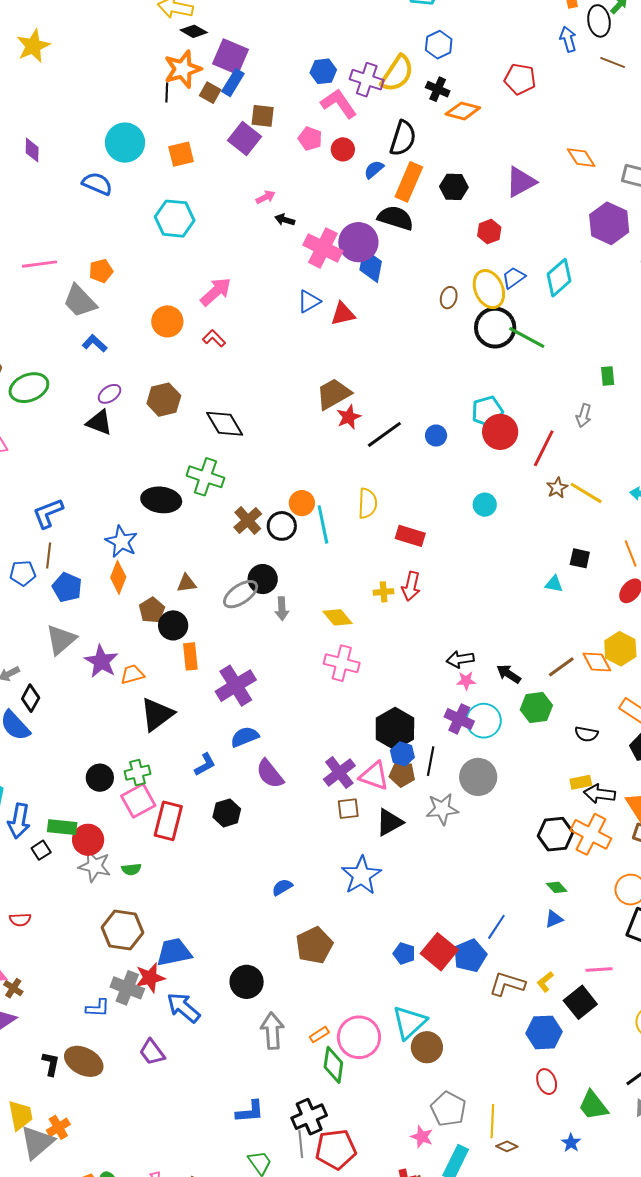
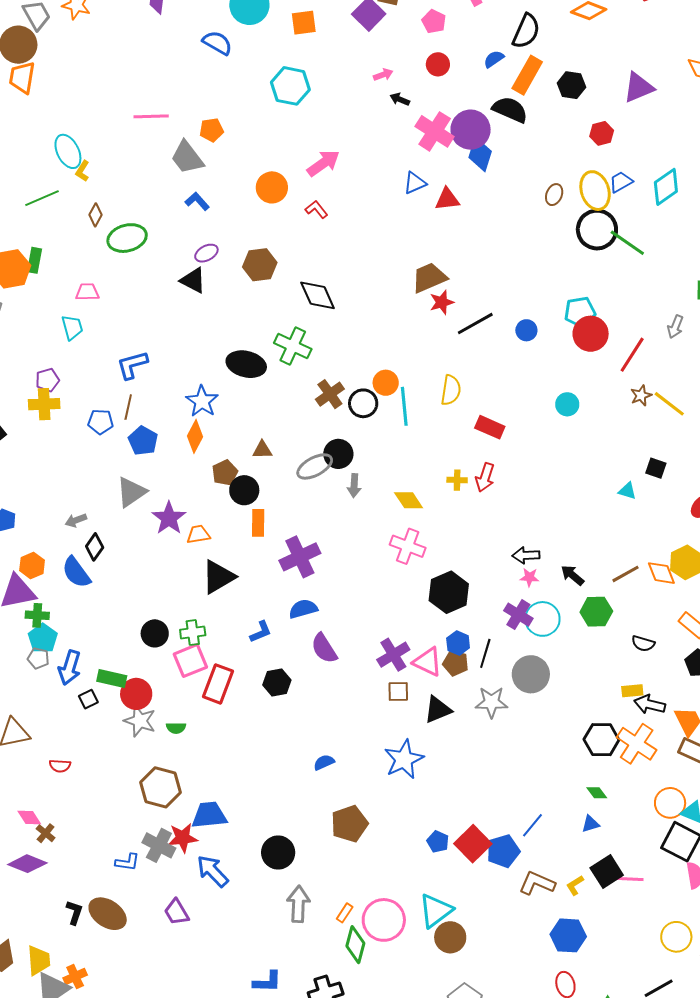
red circle: (343, 149) -> (438, 64), moved
black hexagon: (395, 729) -> (449, 592), moved
black square: (580, 1002) -> (607, 871), moved
orange rectangle: (319, 1035) -> (345, 913), turned -30

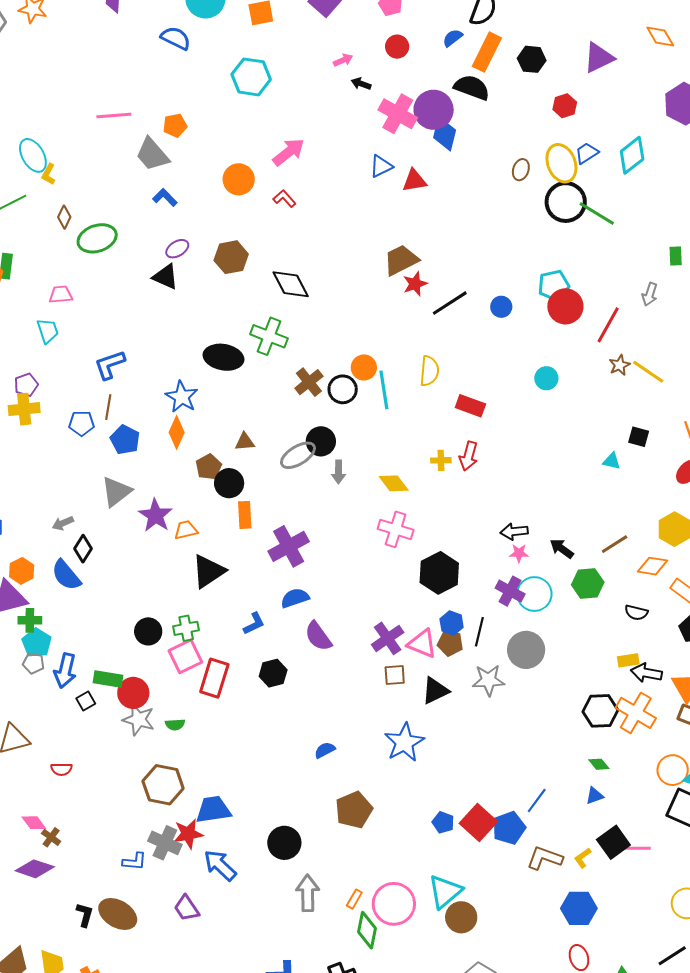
orange diamond: (661, 573) -> (652, 566), moved, turned -56

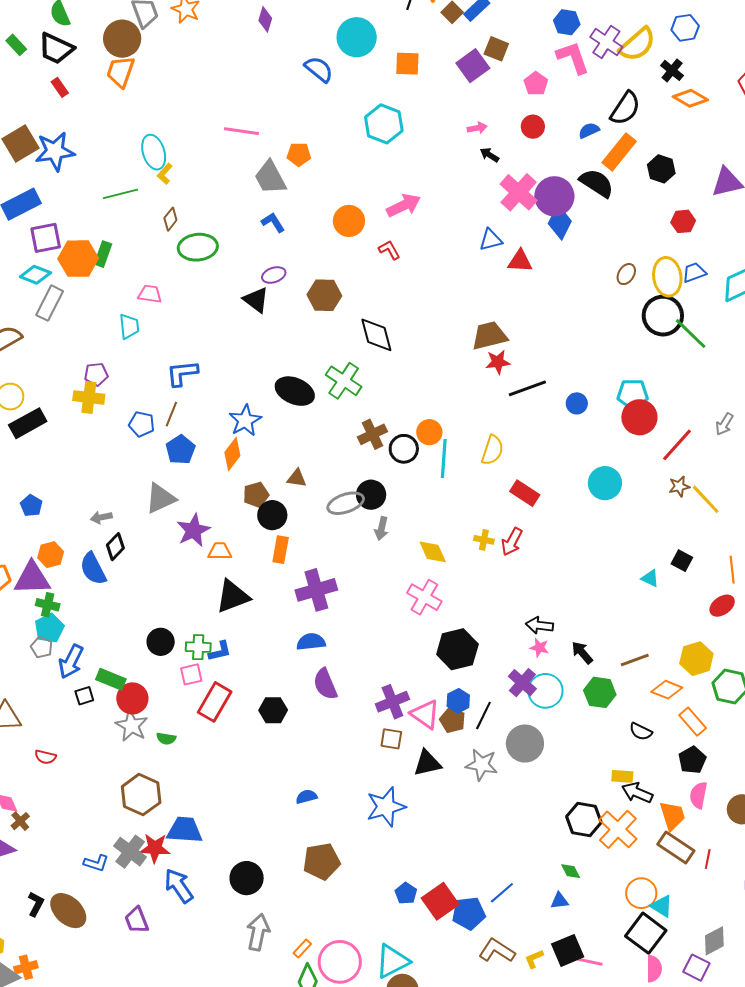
cyan circle: (546, 378) -> (605, 483), size x1.4
blue L-shape: (254, 624) -> (220, 651), moved
pink square: (185, 656) -> (191, 674), size x0.7

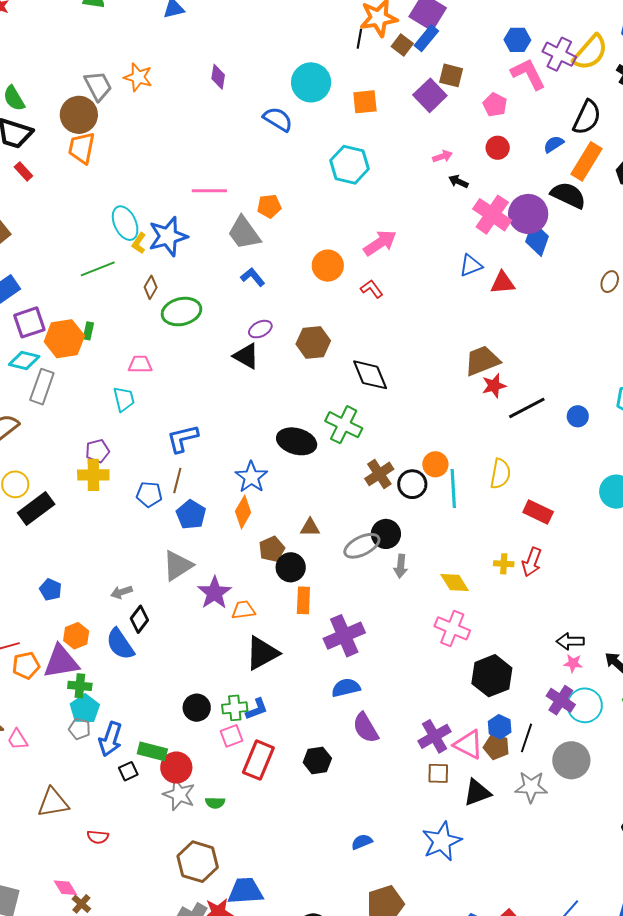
blue star: (55, 151) -> (168, 236), moved
green rectangle: (103, 254) -> (88, 331), size x0.7

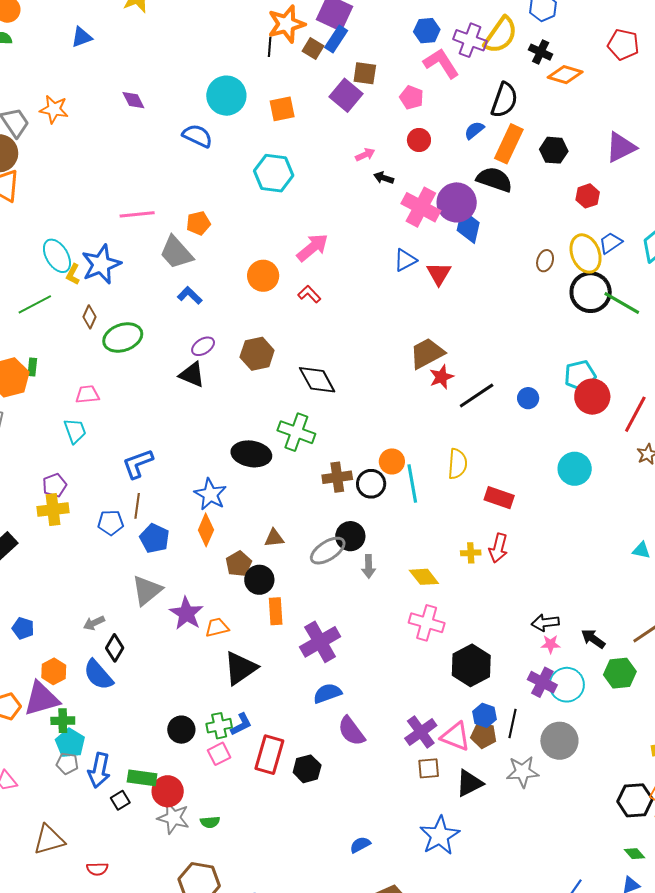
purple diamond: (218, 77) -> (133, 100), turned -30
red triangle: (503, 283) -> (439, 274), turned -48
brown cross: (379, 474) -> (337, 477), turned 32
red rectangle: (258, 760) -> (269, 755), moved

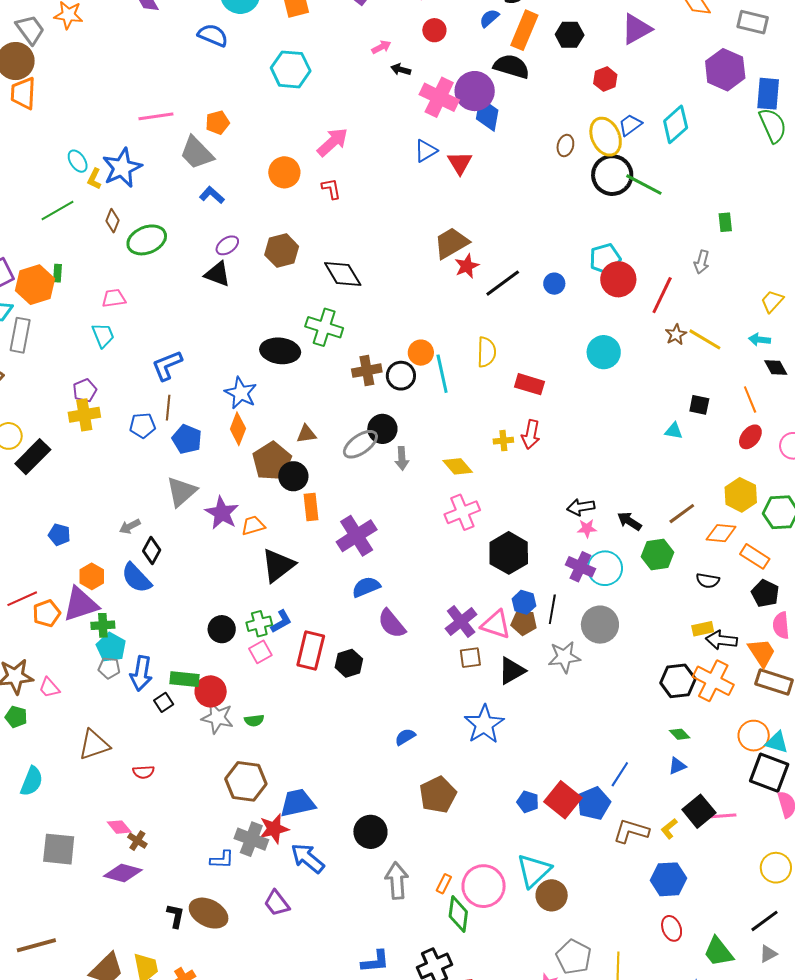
cyan ellipse: (57, 256) -> (78, 161), size x0.7
red L-shape: (309, 294) -> (331, 189), turned 35
brown pentagon: (239, 564) -> (272, 461), size x1.5
pink cross: (427, 623) -> (462, 512), turned -36

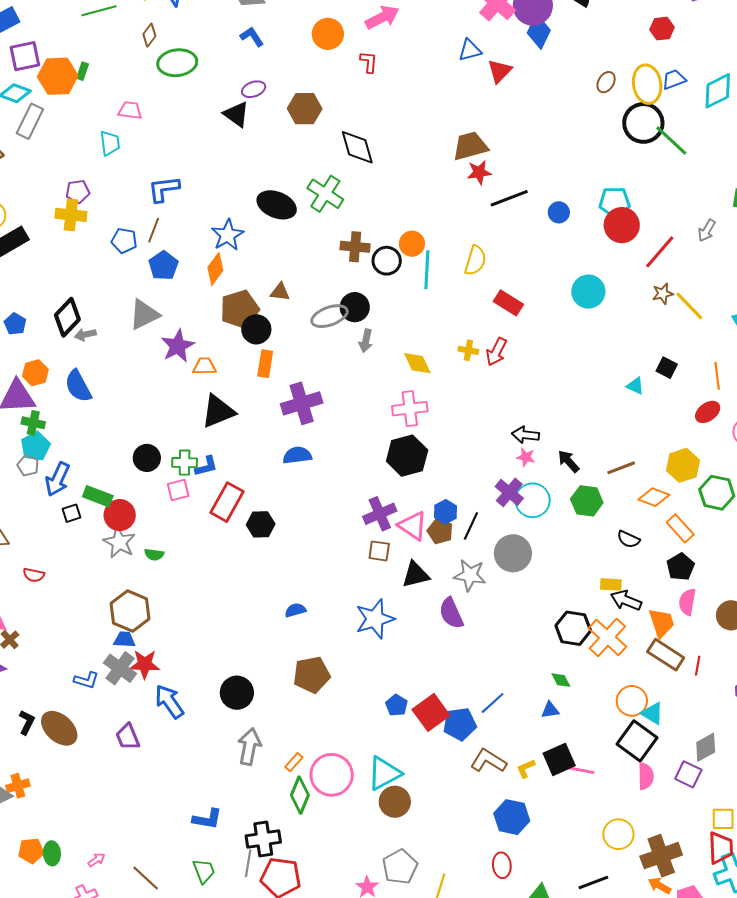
black diamond: (152, 550) -> (67, 317), moved, size x1.4
black hexagon: (509, 553) -> (407, 456), moved
purple semicircle: (392, 624) -> (451, 613), moved
blue trapezoid: (298, 803) -> (125, 640), moved, size x0.6

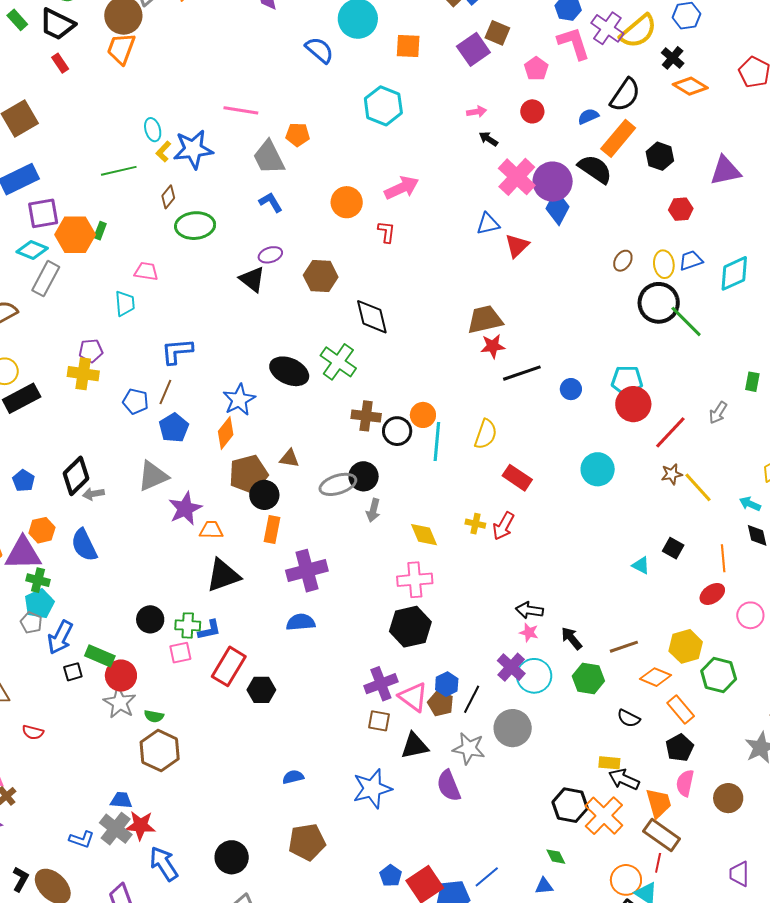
yellow ellipse: (647, 84) -> (664, 264), size x0.7
brown hexagon: (130, 611) -> (160, 751), moved
red line: (698, 666) -> (658, 863), moved

